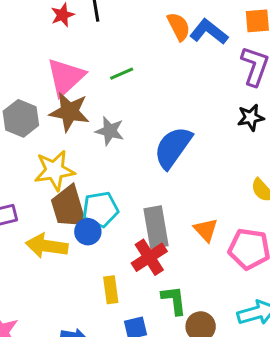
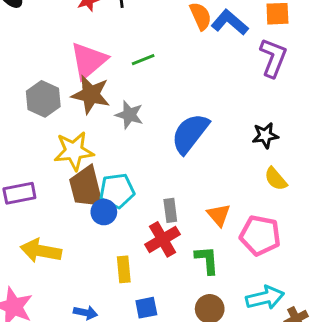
black star: (251, 117) -> (265, 135), moved
gray rectangle: (156, 227) -> (170, 210), size x0.6
yellow arrow: (47, 246) -> (41, 251), moved
green L-shape: (174, 300) -> (207, 260), moved

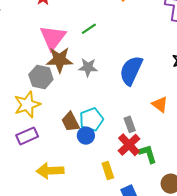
gray hexagon: (43, 99) -> (41, 77), moved
yellow star: (74, 151) -> (27, 105), moved
brown trapezoid: (86, 187) -> (71, 122), size x0.7
orange triangle: (219, 215) -> (160, 104), moved
green L-shape: (207, 260) -> (148, 154), moved

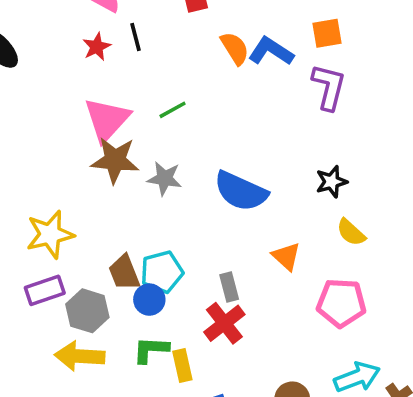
blue semicircle: (131, 70) -> (241, 191), turned -96
gray hexagon: (41, 77) -> (87, 311), moved
green L-shape: (148, 154) -> (151, 350), moved, turned -75

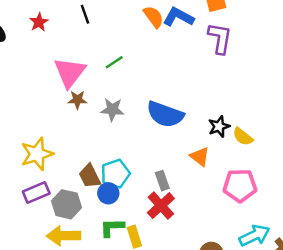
red star: (97, 47) -> (39, 22), moved
brown star: (115, 160) -> (77, 100), size x0.6
black star: (331, 182) -> (219, 126), moved

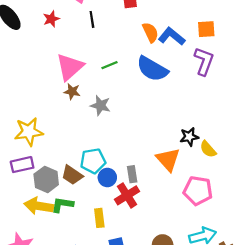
blue semicircle: (165, 114) -> (152, 69), moved
orange triangle: (200, 157) -> (168, 159), size x1.4
brown trapezoid: (90, 176) -> (72, 175), moved, turned -40
blue circle: (108, 193) -> (107, 178), moved
green L-shape: (112, 227) -> (62, 205), moved

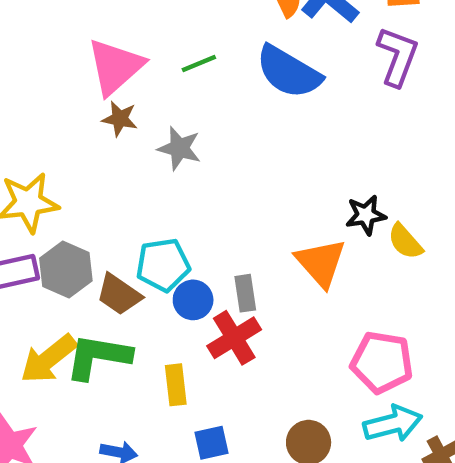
gray hexagon: (46, 179) -> (66, 270), moved
pink pentagon: (198, 191) -> (382, 362), moved
green L-shape: (62, 205) -> (98, 357), size x1.4
yellow arrow: (39, 206) -> (48, 359), turned -48

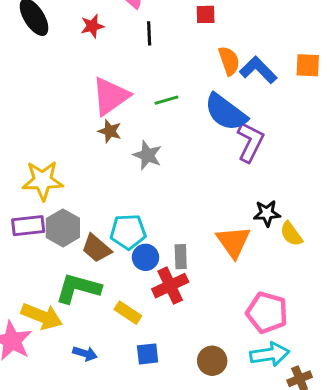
purple L-shape: (397, 56) -> (250, 142), moved
yellow arrow: (48, 359) -> (42, 316), moved, turned -126
yellow rectangle: (176, 385) -> (128, 313), turned -56

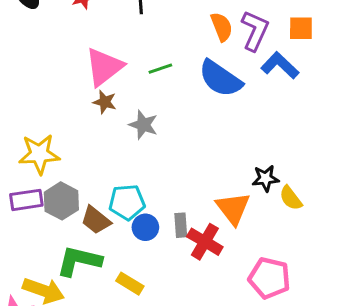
blue L-shape: (258, 70) -> (280, 65), moved
purple L-shape: (250, 142) -> (255, 31), moved
red cross: (170, 286) -> (205, 242), moved, turned -32

